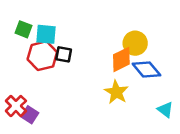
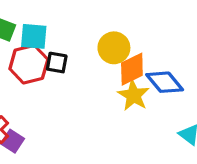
yellow circle: (135, 43) -> (114, 48), moved
yellow star: (116, 92) -> (134, 95), moved

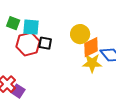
yellow star: (134, 95) -> (92, 63), turned -30

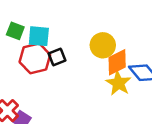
black square: (45, 43) -> (57, 57), turned -32
yellow star: (92, 63) -> (118, 83), turned 30

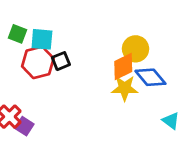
yellow circle: (103, 45) -> (136, 49), moved
yellow star: (118, 83) -> (125, 88), turned -30

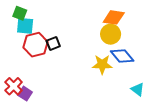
green square: (18, 34) -> (20, 13), moved
cyan square: (42, 39) -> (25, 26), moved
orange diamond: (123, 66) -> (114, 17), moved, turned 35

